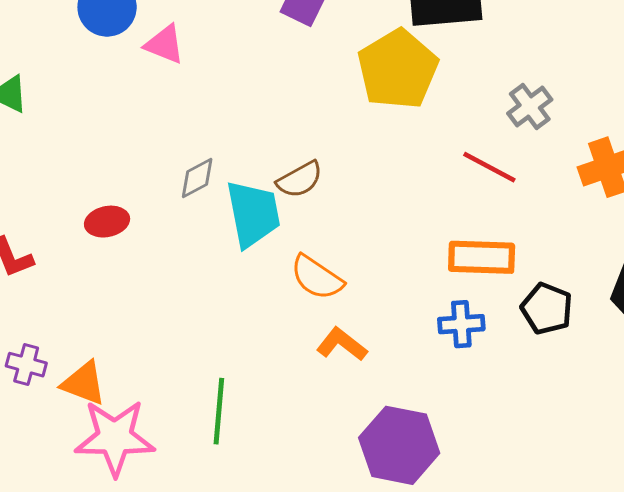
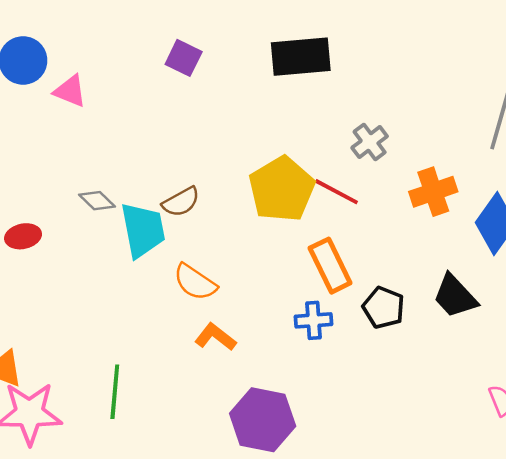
yellow pentagon: (398, 69) -> (282, 189), moved
gray diamond: (197, 178) -> (97, 201), turned 72
orange rectangle: (482, 257) -> (330, 266), turned 62

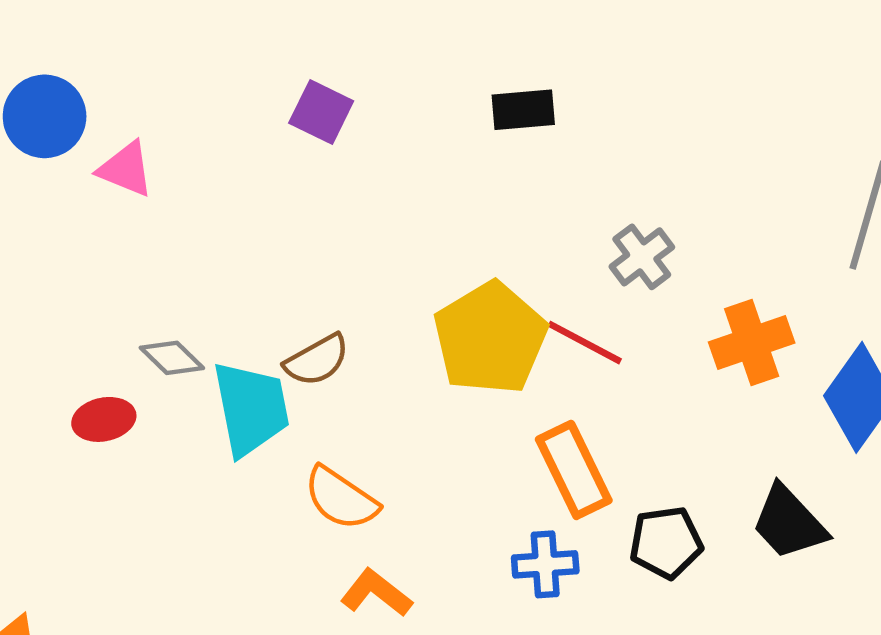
black rectangle: (301, 57) -> (523, 110), size x0.6
red ellipse: (23, 236) -> (104, 419), moved
black pentagon: (384, 308) -> (666, 542), turned -30

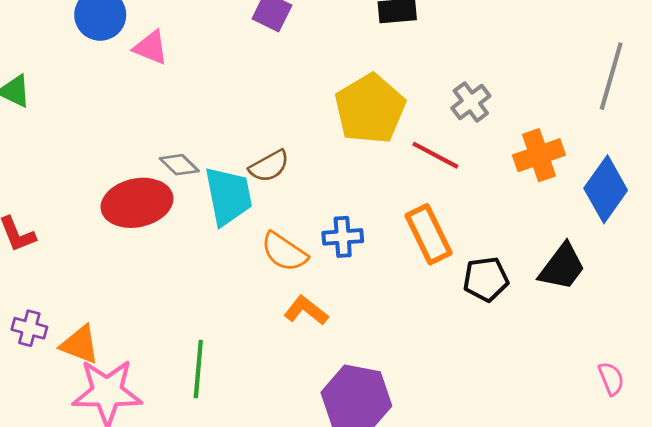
yellow pentagon: (490, 338) -> (370, 109), moved
red ellipse: (104, 419) -> (137, 203), size x1.8
black trapezoid: (789, 523) -> (562, 267), turned -100
blue cross: (545, 564) -> (343, 237), moved

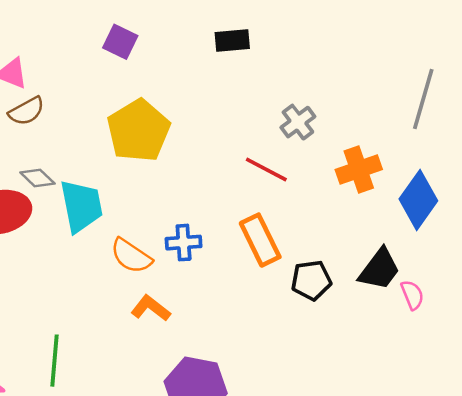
yellow pentagon: (370, 109) -> (138, 131), moved
brown semicircle: (269, 166) -> (27, 111), moved
pink semicircle: (611, 379) -> (412, 295), moved

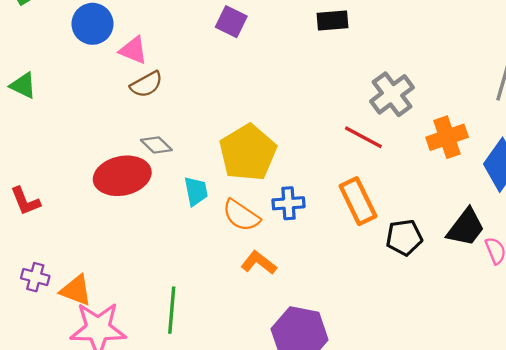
gray cross: (298, 122) -> (392, 94), size x1.4
yellow pentagon: (138, 131) -> (248, 153), moved
cyan trapezoid: (81, 206) -> (196, 191), moved, size x0.6

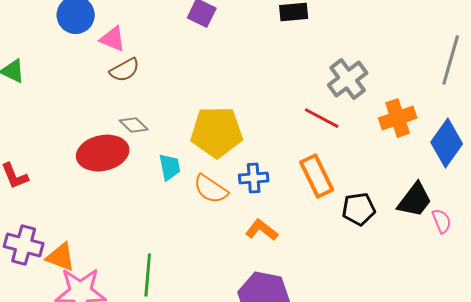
yellow pentagon: (248, 153) -> (217, 132), turned 30
orange L-shape: (259, 263) -> (262, 230), moved
purple cross: (35, 277) -> (24, 245), size x1.5

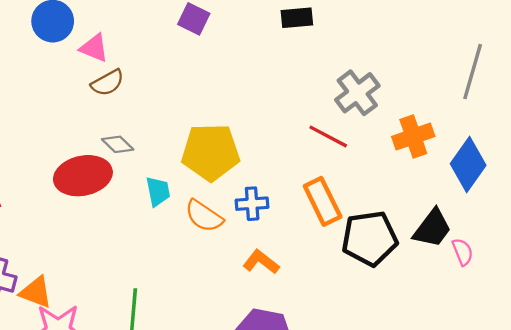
black pentagon: (359, 209) -> (370, 238), size x1.5

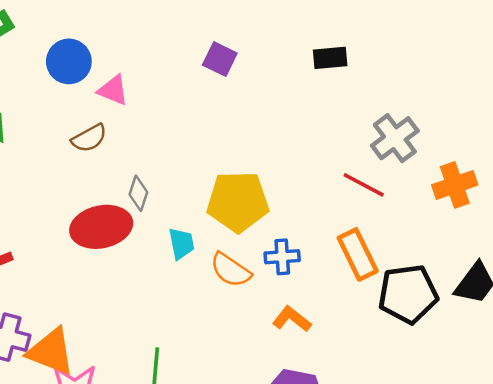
brown semicircle: (108, 83) -> (89, 138), moved
gray diamond: (118, 144) -> (138, 193), turned 64
orange triangle: (36, 292) -> (51, 351), size x1.4

